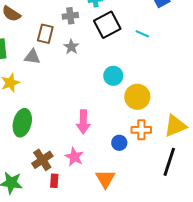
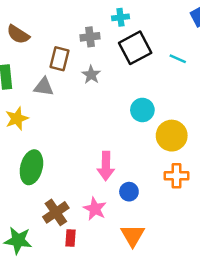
blue circle: (119, 143) -> (129, 192), moved

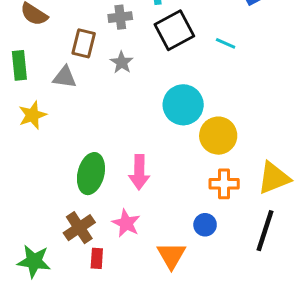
cyan circle: (142, 110) -> (183, 105), size x1.4
green ellipse: (31, 167) -> (91, 174), moved
blue circle: (129, 192) -> (205, 225), moved

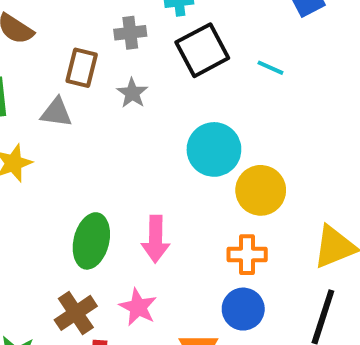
orange cross: (224, 184) -> (247, 255), moved
blue circle: (205, 225) -> (243, 309), size x1.4

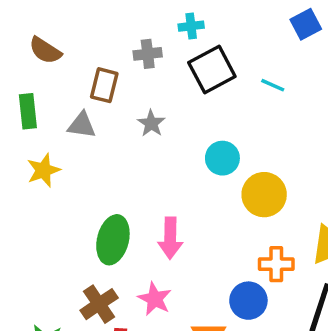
gray star: (132, 93) -> (151, 123), moved
cyan circle: (214, 149) -> (222, 158), size x0.7
orange cross: (247, 255) -> (276, 264), moved

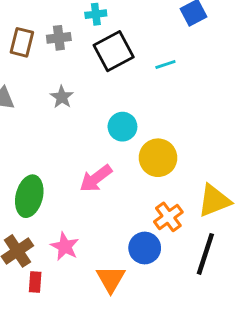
brown rectangle: (104, 85) -> (22, 42), moved
cyan line: (273, 85) -> (165, 64), turned -42
pink arrow: (170, 238) -> (96, 178), moved, turned 52
orange cross: (276, 264) -> (168, 217), turned -36

